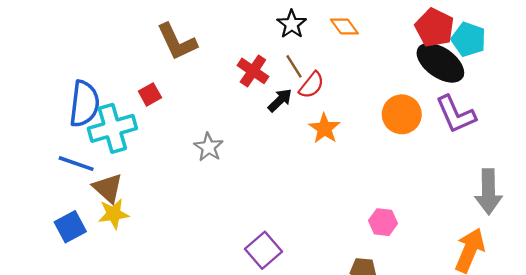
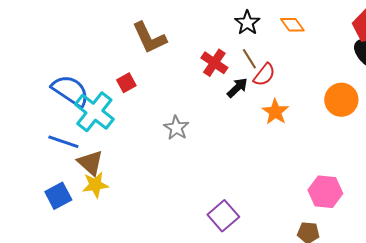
blue semicircle: (84, 104) -> (70, 91), turned -63
cyan cross: (112, 128) -> (94, 112), turned -36
pink hexagon: (383, 222) -> (325, 192), size x1.4

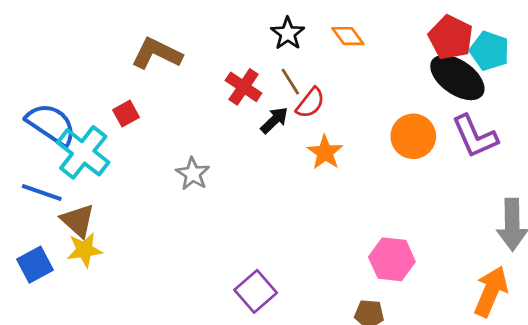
brown L-shape: (149, 38) -> (157, 53), turned 141

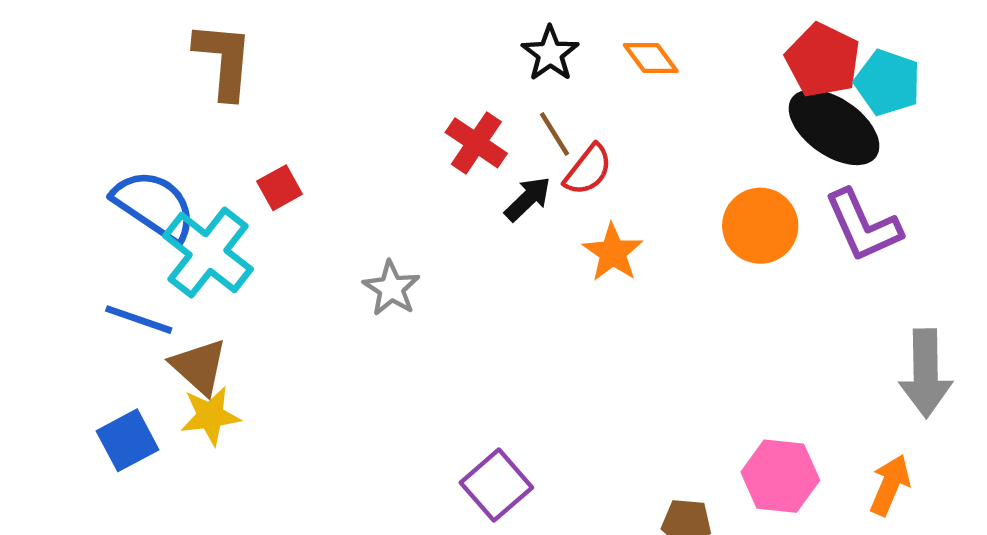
brown L-shape: (157, 53) -> (224, 60), moved, turned 69
pink hexagon: (392, 259) -> (780, 476), moved
orange arrow: (491, 291) -> (890, 485), size x0.7

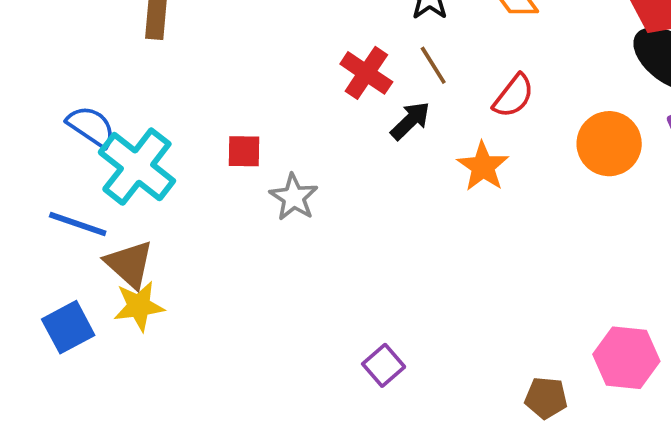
red semicircle: (588, 170) -> (514, 96), moved
red square: (280, 188) -> (244, 151), moved, turned 30
blue semicircle: (154, 206) -> (91, 126), size x0.7
purple square: (496, 485) -> (384, 365), size x0.7

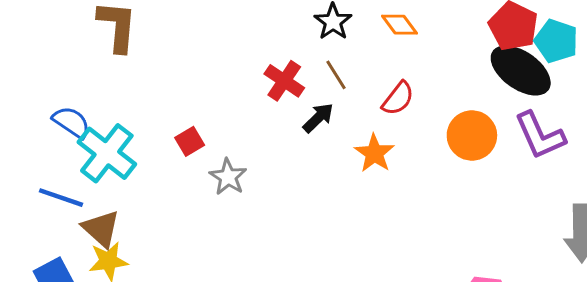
red square: (244, 151) -> (190, 141), turned -32

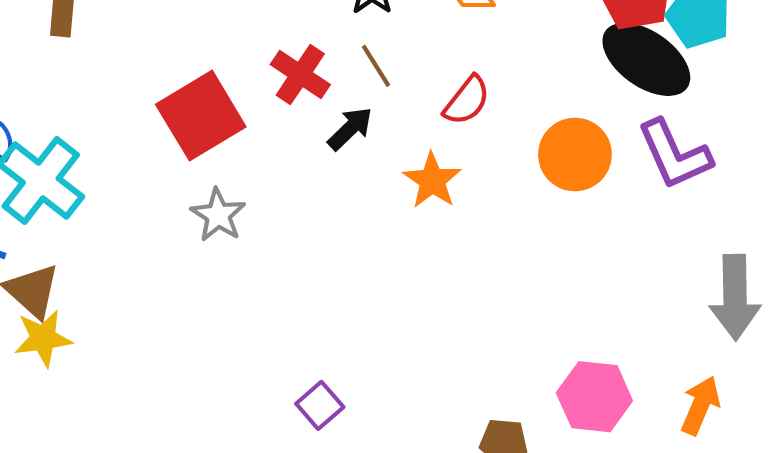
red square: (190, 141) -> (201, 116), moved, size x2.0

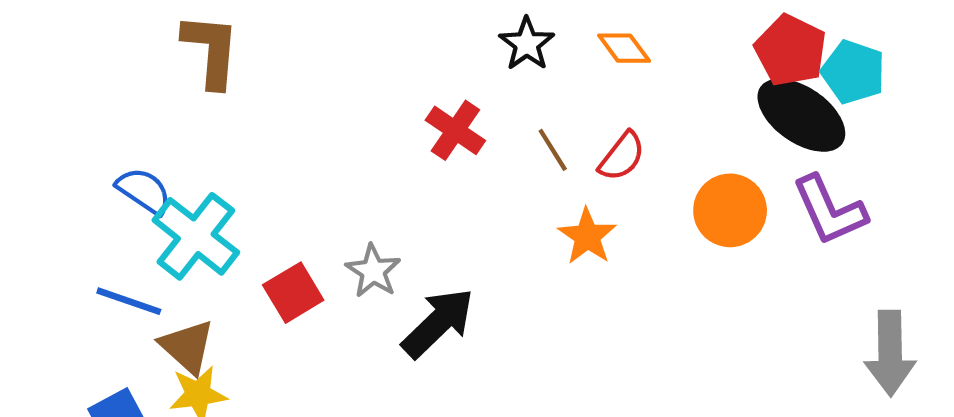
brown line: (376, 66) -> (553, 150), moved
red square: (201, 116) -> (293, 293), moved, size x0.7
black arrow: (350, 129) -> (438, 323), moved, size x1.6

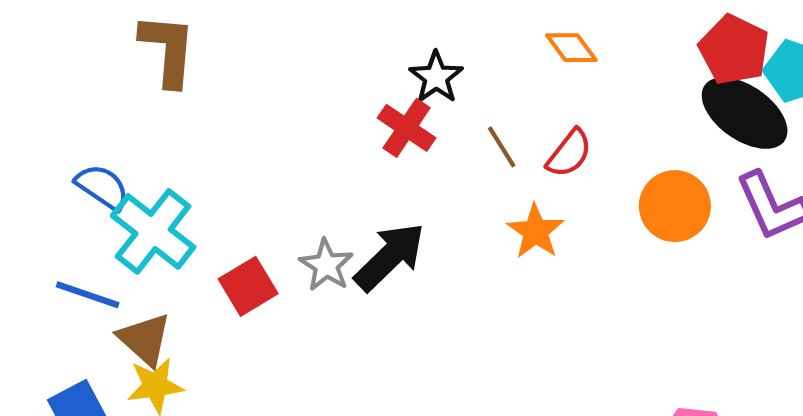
black star: (527, 44) -> (436, 77), moved
black arrow: (438, 323) -> (390, 257), moved

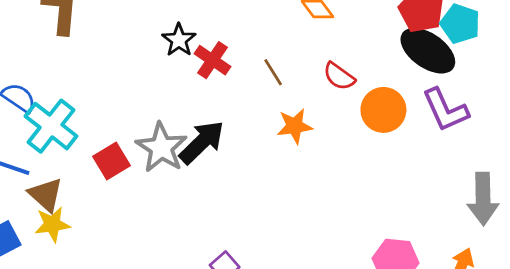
black star: (436, 77) -> (179, 40), moved
red semicircle: (569, 153) -> (339, 76), moved, turned 88
orange star: (535, 231) -> (295, 126), turned 30
gray star: (326, 265) -> (161, 148), size x1.5

